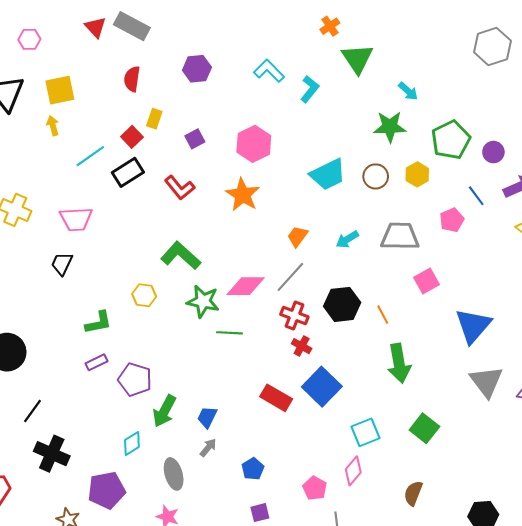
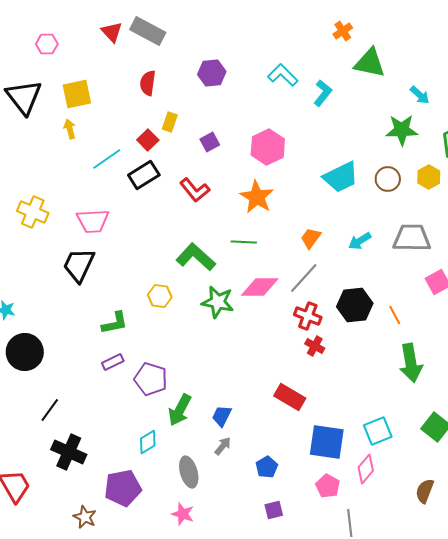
green triangle: (357, 59) -> (370, 63), turned -44
black trapezoid: (62, 264) -> (79, 265), size x1.5
green line: (229, 333) -> (244, 242), moved
blue square: (322, 387) -> (327, 442), moved, turned -36

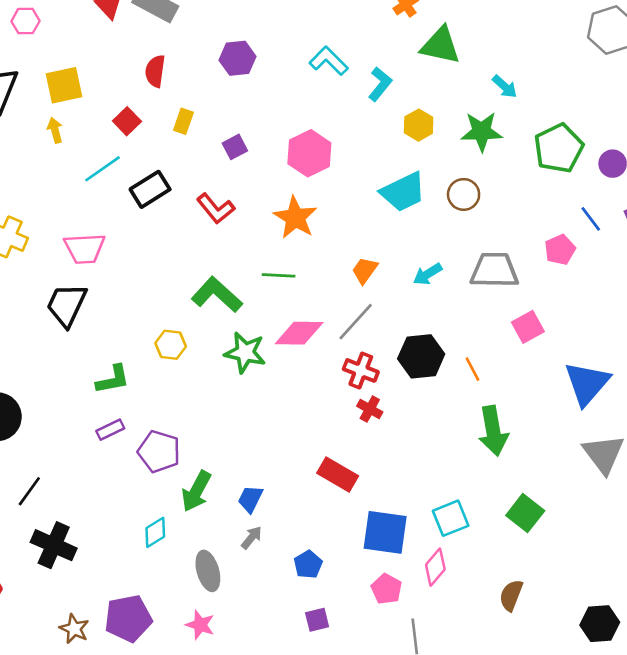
red square: (148, 140) -> (127, 121), moved
yellow hexagon: (429, 177) -> (419, 125), moved
purple pentagon: (123, 488) -> (128, 618), moved

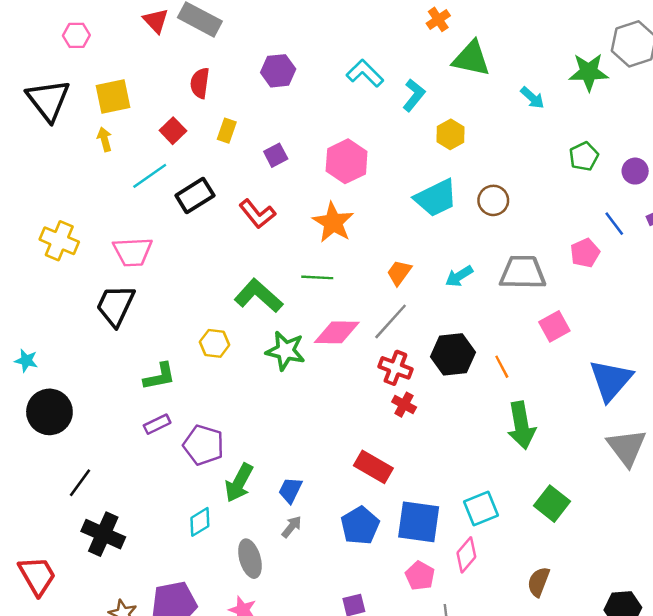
green star: (482, 132) -> (589, 72), moved
green pentagon: (559, 148) -> (584, 156), size x0.6
blue pentagon: (308, 564) -> (360, 526), moved, size x1.4

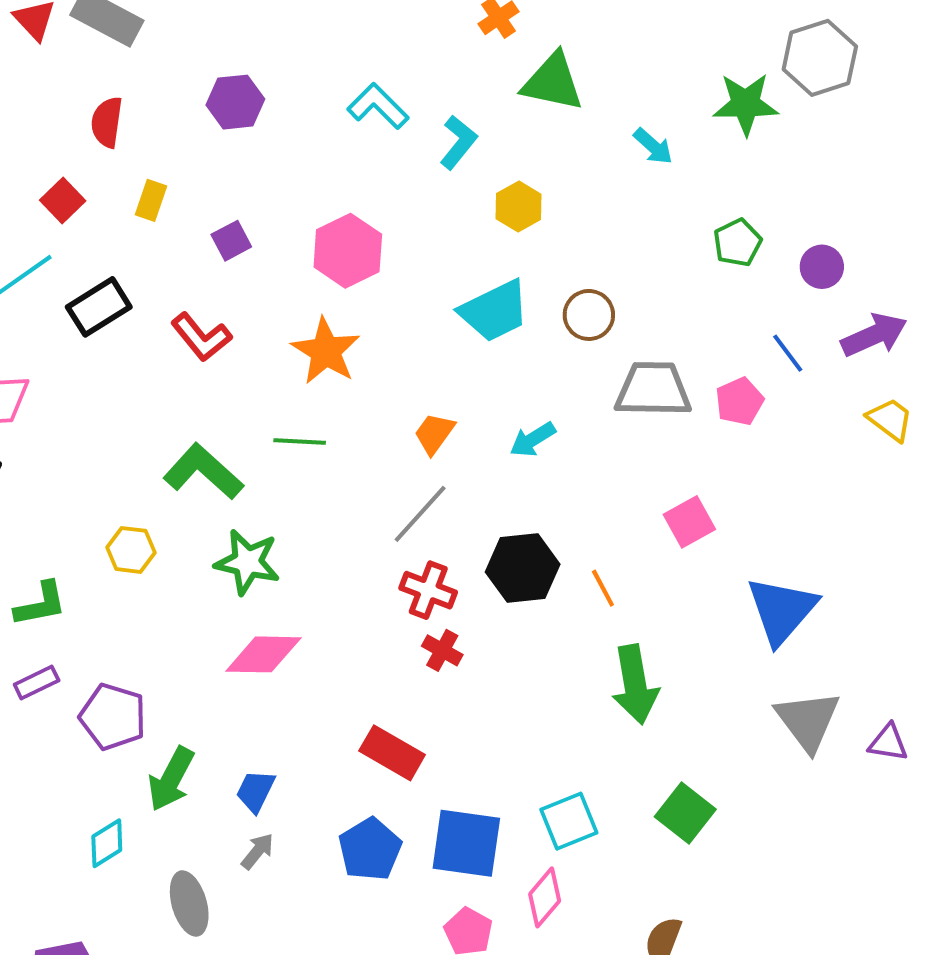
gray trapezoid: (523, 273) -> (653, 389), moved
pink diamond: (337, 332) -> (263, 654), moved

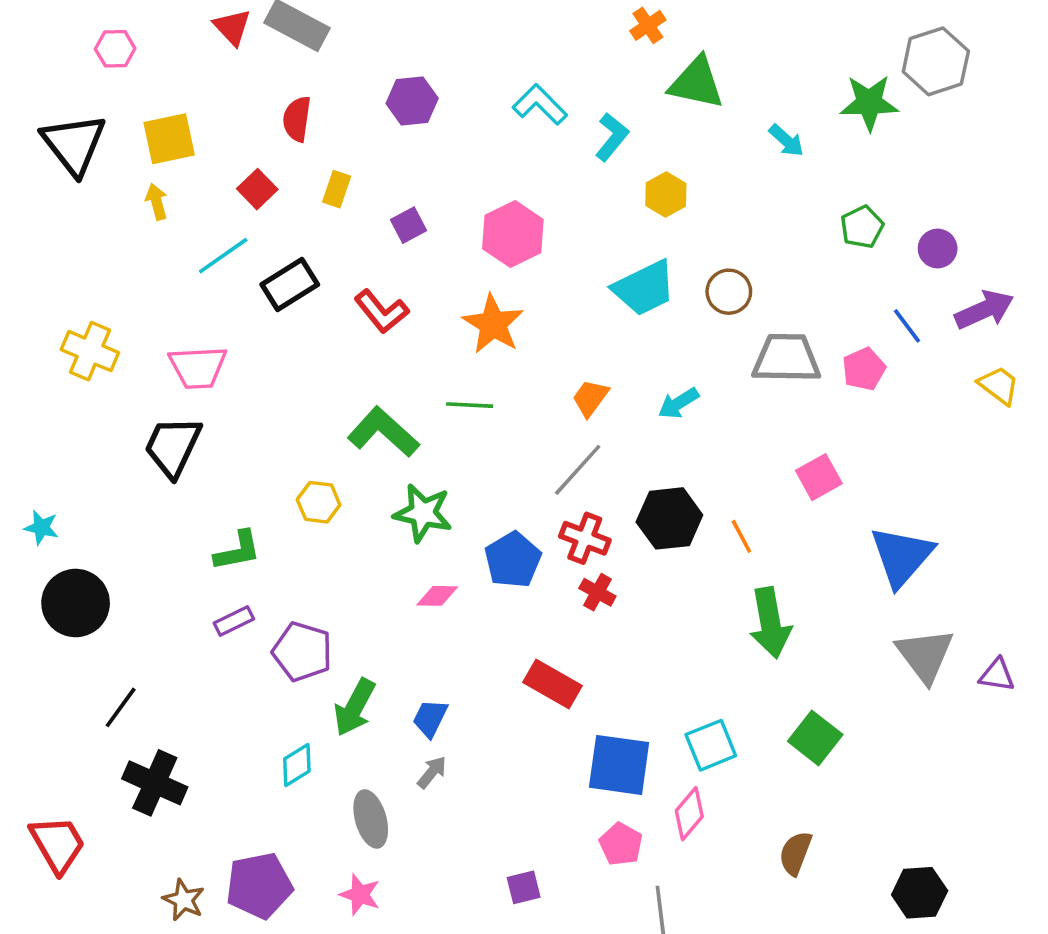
pink diamond: (263, 654) -> (437, 596), size x0.6
blue pentagon: (370, 849) -> (513, 560), moved

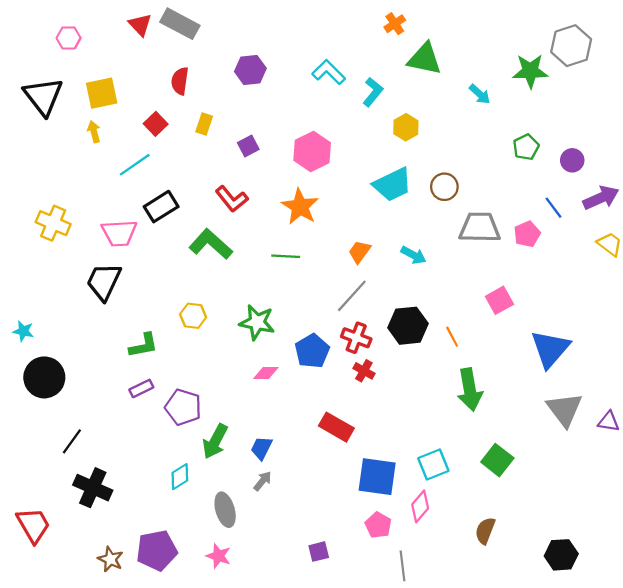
black rectangle: (290, 284) -> (161, 207), moved
cyan arrow: (678, 403) -> (414, 255), turned -120
green L-shape: (383, 432) -> (211, 244), moved

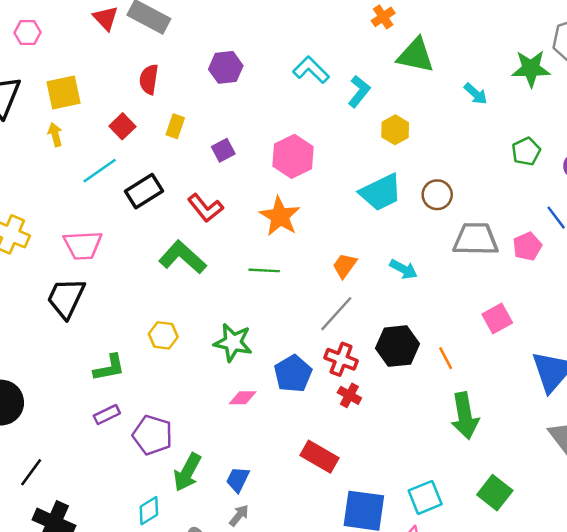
black rectangle: (161, 207) -> (144, 191), moved

